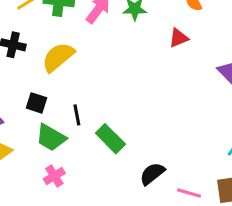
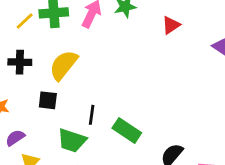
black square: (37, 103) -> (48, 100), moved
black line: (77, 115) -> (92, 115), turned 30

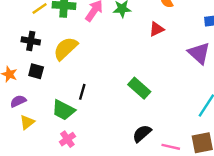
black square: (48, 100) -> (36, 71), moved
green rectangle: (127, 130) -> (139, 88), moved

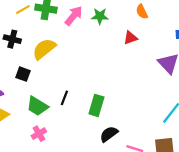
black square: (36, 71) -> (23, 74), moved
green rectangle: (139, 88) -> (96, 105), moved, turned 60
black line: (82, 92) -> (64, 98), moved

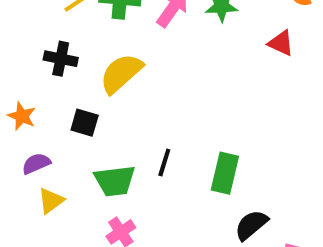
red triangle: (130, 38) -> (281, 43), turned 48
green trapezoid: (37, 106) -> (115, 181), turned -35

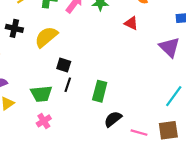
black square: (85, 123) -> (64, 65), moved

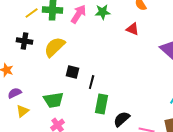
black line: (68, 85) -> (92, 82), moved
green rectangle: (100, 91) -> (102, 104), moved

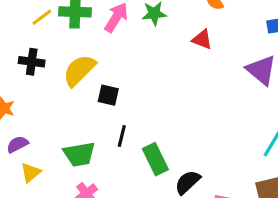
black square: (73, 72) -> (108, 95), moved
black line: (92, 82) -> (122, 136), moved
green rectangle: (102, 104) -> (155, 159), turned -36

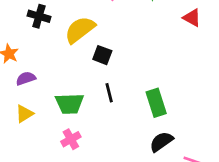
black line: (122, 136) -> (109, 93), turned -36
purple semicircle: (17, 144) -> (26, 78), moved
green rectangle: (155, 159) -> (156, 103), moved

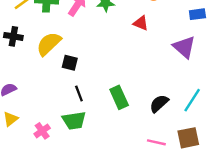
green trapezoid: (70, 104) -> (74, 121), moved
pink cross: (71, 139) -> (42, 131), moved
black semicircle: (161, 142) -> (159, 103), moved

